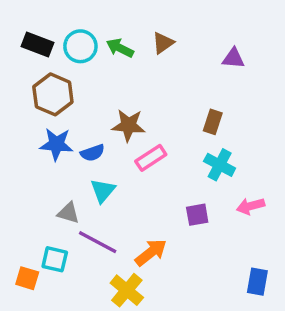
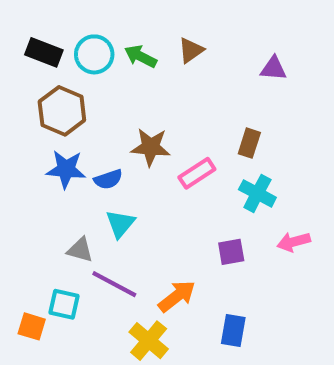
pink rectangle: (151, 158) -> (197, 173), moved
blue rectangle: (257, 282) -> (233, 330), moved

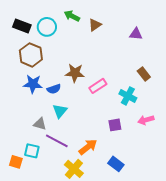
green arrow: (141, 56) -> (72, 16), moved
brown rectangle: (249, 143) -> (144, 74), moved, turned -56
blue rectangle: (233, 330) -> (116, 164), turned -63

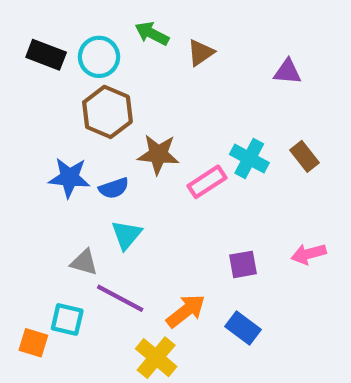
brown hexagon: (31, 55) -> (107, 112), moved
cyan cross: (128, 96) -> (249, 159), moved
blue rectangle: (116, 164) -> (243, 328), moved

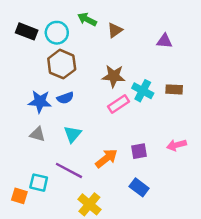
brown star: (158, 154) -> (114, 76), moved
brown rectangle: (304, 156) -> (174, 89), turned -49
blue semicircle: (114, 188) -> (65, 98), moved
gray triangle: (84, 262) -> (37, 134), moved
orange arrow: (186, 311) -> (106, 158), moved

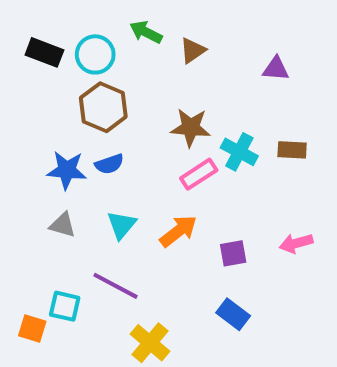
orange arrow: (106, 158) -> (178, 231), moved

